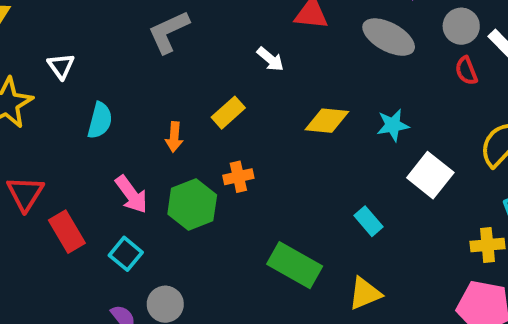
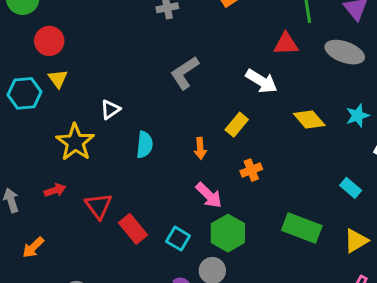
white arrow: (270, 59) -> (261, 81), size x1.5
white triangle: (61, 66) -> (110, 110), turned 40
yellow diamond: (327, 121) -> (309, 119), turned 52
pink arrow: (131, 194) -> (209, 195), moved
green hexagon: (192, 204) -> (228, 233), moved

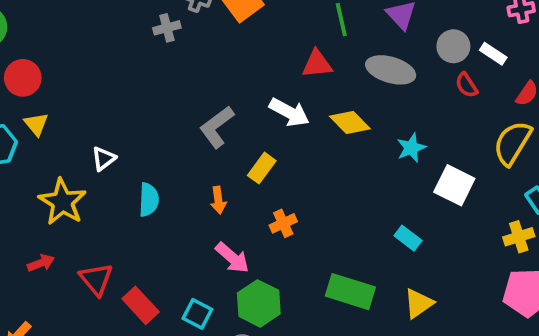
gray L-shape: (185, 73) -> (217, 127), moved
yellow diamond: (309, 119) -> (350, 123), moved

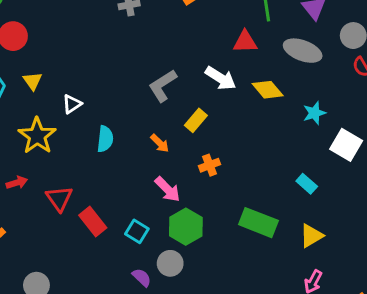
yellow triangle: (36, 124) -> (33, 81), moved
orange arrow: (218, 200) -> (160, 143), turned -42

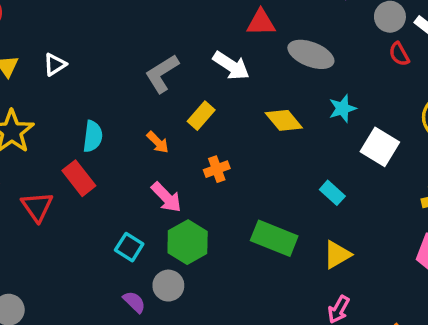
gray ellipse: (303, 51) -> (311, 54), moved
yellow diamond: (268, 90) -> (284, 120), moved
white triangle: (72, 104) -> (55, 64), moved
red rectangle: (93, 221) -> (79, 178), moved

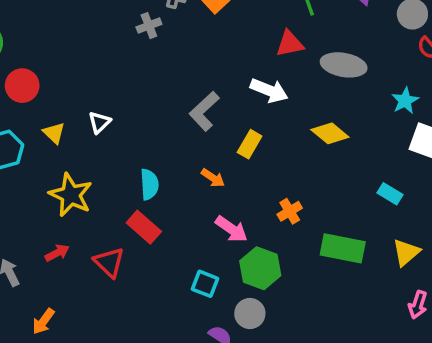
cyan star: (342, 108) -> (405, 101), moved
orange cross: (217, 169) -> (290, 211), moved

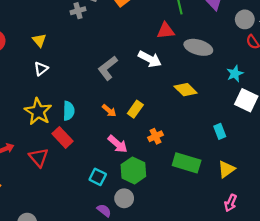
yellow triangle: (54, 133) -> (39, 40), moved
yellow rectangle: (250, 144) -> (135, 109), moved
cyan rectangle: (390, 194) -> (220, 131), turned 32
yellow star: (71, 195) -> (38, 112), moved

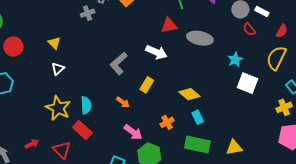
yellow diamond: (186, 90) -> (189, 94), moved
yellow rectangle: (135, 109) -> (147, 85), moved
cyan rectangle: (220, 131) -> (198, 117), moved
yellow triangle: (226, 169) -> (234, 148), turned 30

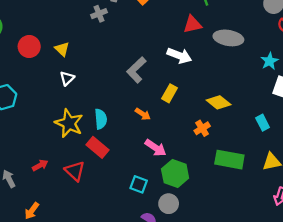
red circle: (13, 47) -> (29, 46), moved
cyan rectangle: (198, 117) -> (263, 123), moved
orange cross: (167, 122) -> (202, 128), moved

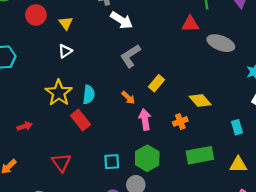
white arrow: (179, 56) -> (122, 20), moved
pink arrow: (156, 148) -> (145, 120), moved, turned -144
green rectangle: (229, 160) -> (200, 155), turned -32
red triangle: (75, 171) -> (61, 163), moved
cyan square: (139, 184) -> (112, 162), turned -35

